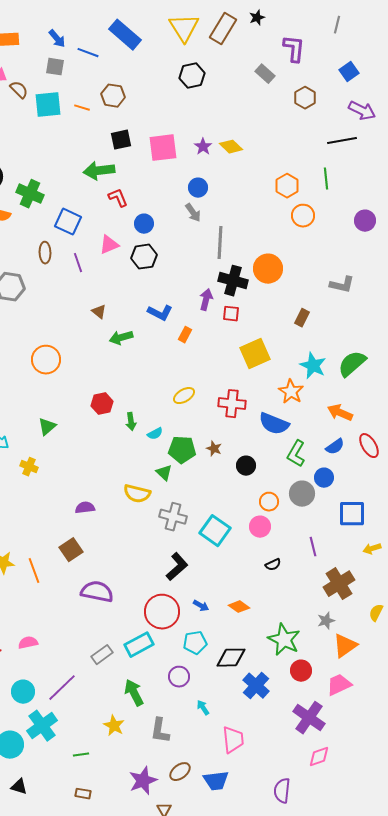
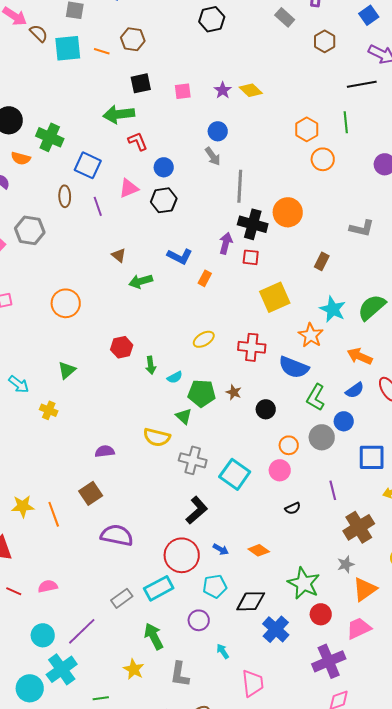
pink square: (163, 148) -> (183, 91), size x0.6
purple cross: (309, 718) -> (329, 661), turned 32

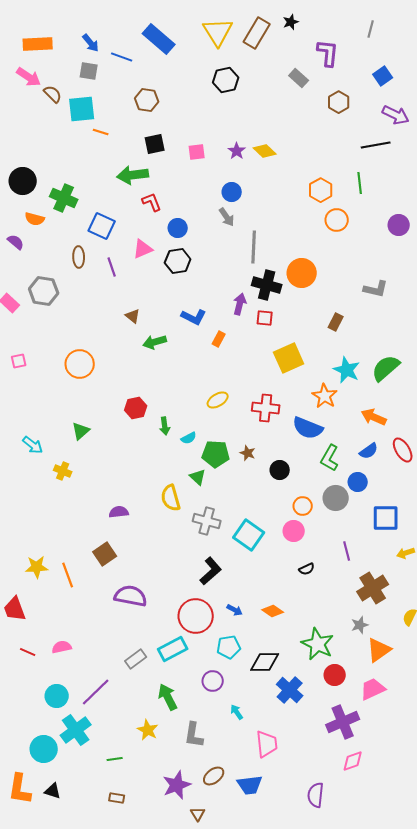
orange line: (102, 51) -> (101, 132), moved
yellow semicircle: (157, 437) -> (171, 498), turned 60

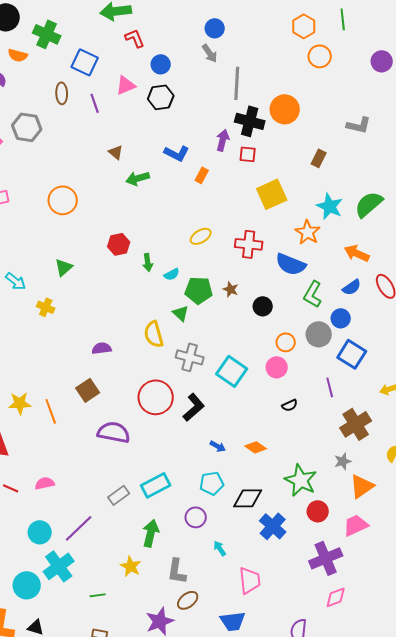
blue square: (386, 518) -> (352, 354), moved, turned 32
red circle: (196, 616) -> (156, 397), moved
green arrow: (168, 697) -> (151, 533), turned 40
brown ellipse: (214, 776) -> (188, 600), moved

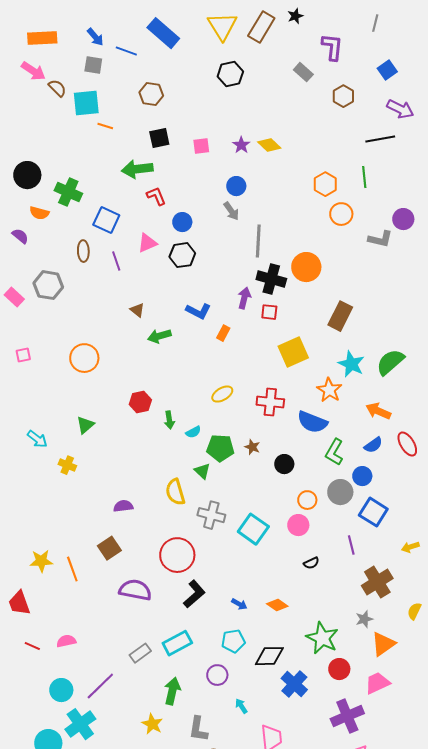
gray L-shape: (359, 125) -> (380, 239), moved
brown rectangle: (319, 158) -> (340, 316), size x1.6
black L-shape: (194, 407) -> (194, 594), moved

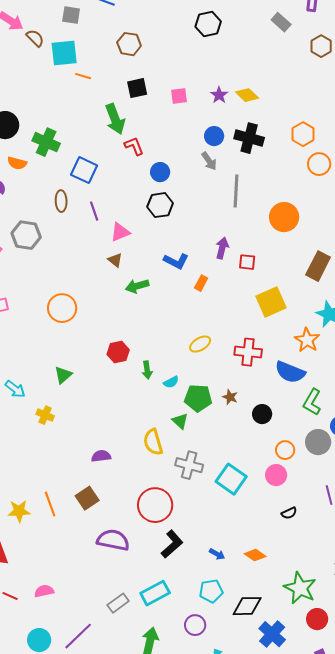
green arrow: (137, 169) -> (115, 119), turned -104
pink triangle: (147, 243) -> (120, 232), moved
black cross: (271, 279) -> (249, 138), moved
orange line: (72, 569) -> (50, 504), moved

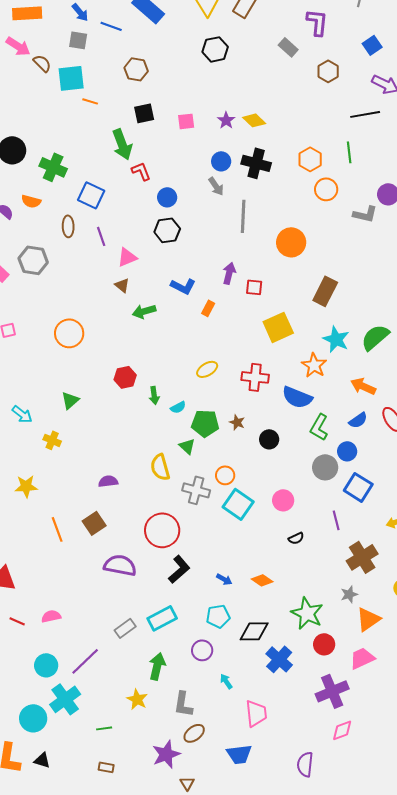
orange semicircle: (17, 163) -> (31, 201), moved
orange circle: (285, 450) -> (225, 475), moved
yellow star: (19, 511) -> (26, 486), moved

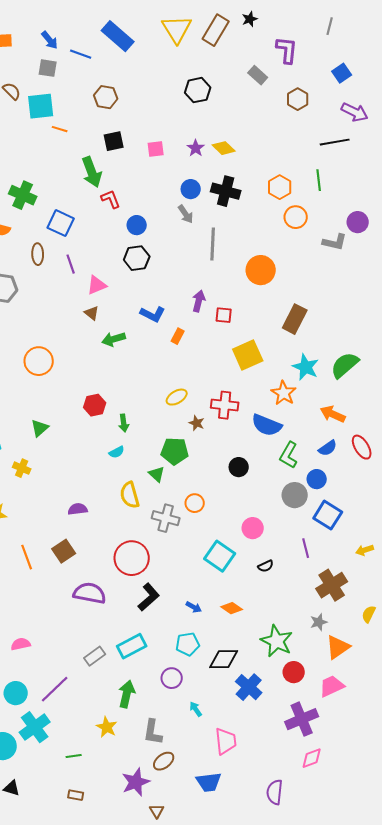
black hexagon: (215, 49) -> (198, 90), moved
cyan semicircle: (178, 407) -> (117, 452), moved
brown star: (237, 422) -> (197, 423), moved
cyan square: (238, 504) -> (220, 556), moved

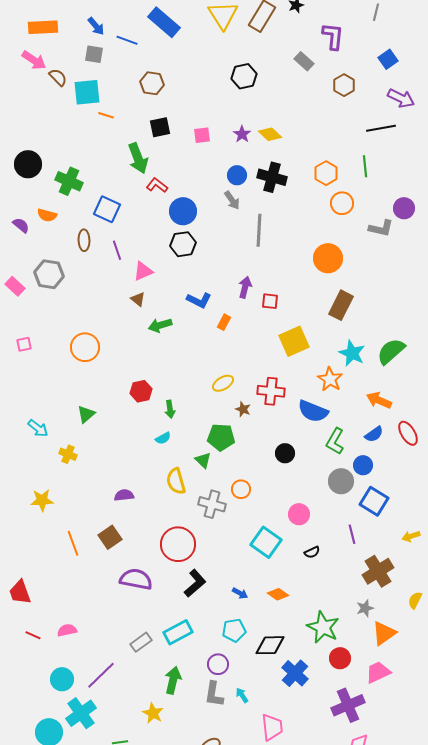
red L-shape: (111, 199) -> (157, 185), turned -30
blue circle: (137, 225) -> (183, 211), size x1.4
orange circle: (261, 270) -> (328, 258), moved
gray L-shape: (153, 732) -> (214, 694), moved

